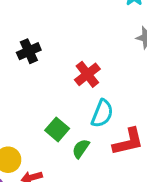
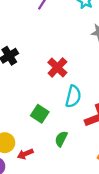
green semicircle: (81, 149) -> (61, 139), moved

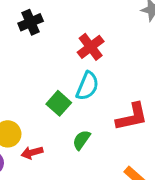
cyan semicircle: (73, 96) -> (87, 86), moved

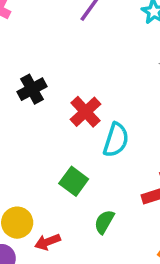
red cross: (91, 47) -> (86, 112), moved
cyan semicircle: (87, 86) -> (116, 140), moved

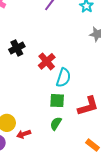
green square: (74, 181) -> (57, 101), moved, turned -35

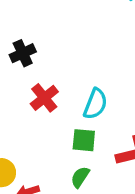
red cross: (47, 61) -> (44, 98), moved

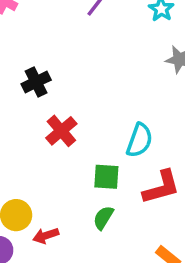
cyan semicircle: (95, 104) -> (140, 140), moved

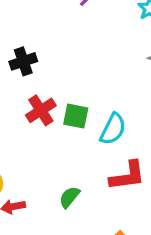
green square: (106, 177) -> (76, 116), moved

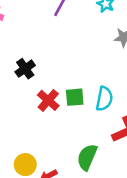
green semicircle: (69, 197) -> (87, 157), size x1.5

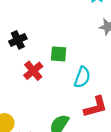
green square: (75, 97) -> (59, 54), moved

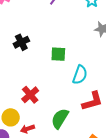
red cross: (33, 71) -> (30, 95), moved

